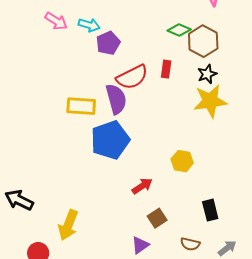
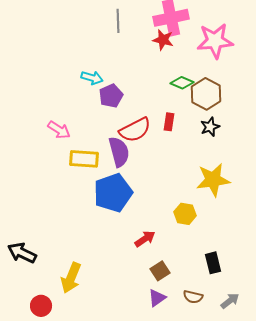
pink arrow: (56, 21) -> (59, 130), moved
yellow star: (210, 101) -> (213, 180), moved
purple triangle: (140, 245) -> (157, 298), moved

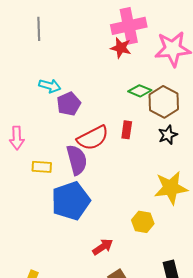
gray line: (118, 21) -> (39, 29), moved
pink arrow: (59, 130) -> (17, 138), turned 55
yellow rectangle: (84, 159) -> (42, 167), size x0.7

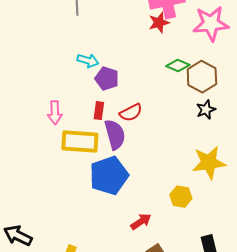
red star: (121, 48) -> (159, 23), turned -30
purple pentagon: (69, 104) -> (107, 79), turned -30
red rectangle: (127, 130) -> (99, 111), moved
red semicircle: (93, 138) -> (131, 113), size x0.7
yellow rectangle: (42, 167) -> (80, 142), size x1.8

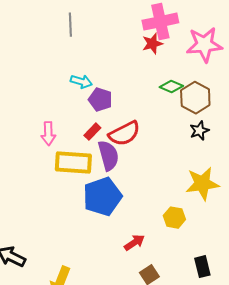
red rectangle: (99, 111) -> (92, 132), turned 36
red semicircle: (131, 113) -> (124, 134), size x1.4

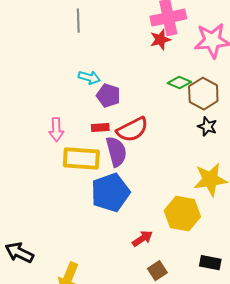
black star: (199, 131) -> (207, 127), turned -30
red rectangle: (92, 132) -> (100, 128), turned 42
yellow hexagon: (174, 218) -> (182, 214), size x1.6
black rectangle: (202, 267) -> (210, 263), turned -65

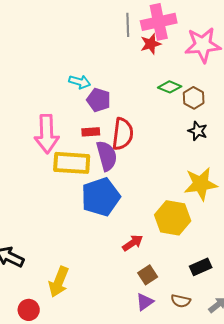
gray line: (78, 21) -> (128, 25), moved
brown hexagon: (203, 94) -> (194, 98), size x0.7
pink arrow: (56, 130) -> (47, 134), size x1.6
red semicircle: (132, 130) -> (123, 134), turned -56
black rectangle: (210, 263) -> (201, 267), turned -35

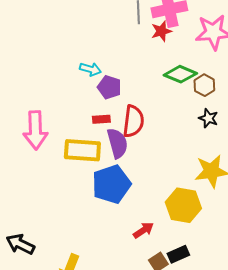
green diamond: (170, 87) -> (180, 74), size x1.4
pink arrow: (47, 134) -> (35, 130), moved
black rectangle: (201, 267) -> (178, 254), moved

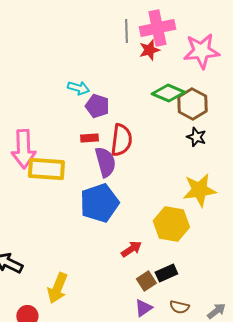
brown hexagon: (204, 85) -> (192, 104), size x1.4
yellow rectangle: (82, 150) -> (46, 169), moved

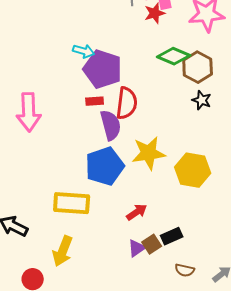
purple pentagon: (97, 106) -> (103, 69), size x1.6
yellow rectangle: (46, 169) -> (72, 203), moved
yellow star: (199, 190) -> (149, 153), moved
yellow hexagon: (171, 224) -> (193, 170), moved
purple triangle: (143, 308) -> (137, 248), moved

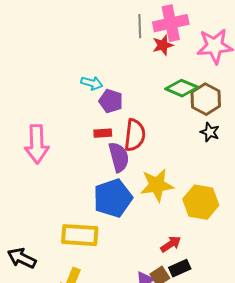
purple pentagon: (103, 69) -> (111, 101), size x0.6
red arrow: (137, 212) -> (171, 244), moved

